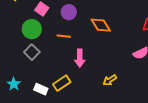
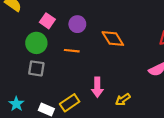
gray square: (32, 52) -> (36, 68), turned -35
pink arrow: (80, 58) -> (97, 87), moved

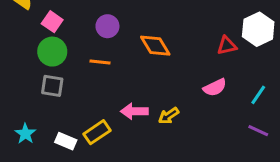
pink square: (47, 21) -> (52, 22), moved
pink arrow: (97, 87) -> (134, 111), turned 90
yellow arrow: (123, 99) -> (169, 116), moved

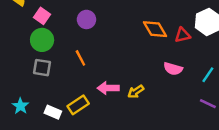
orange diamond: (155, 46) -> (155, 29), moved
orange line: (100, 62) -> (80, 58), moved, turned 56
pink semicircle: (215, 87) -> (173, 69), turned 42

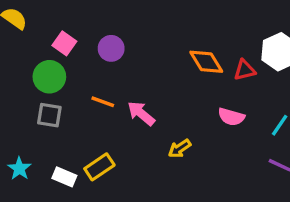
pink square: (42, 16) -> (64, 43), moved
orange line: (80, 58) -> (103, 102), turned -42
pink arrow: (108, 88) -> (141, 113), moved, turned 40

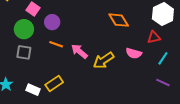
purple circle: (111, 48) -> (52, 22), moved
red triangle: (245, 70) -> (154, 37), moved
yellow arrow: (180, 149) -> (104, 60), moved, size x1.5

